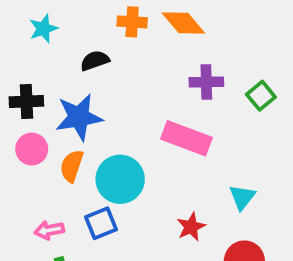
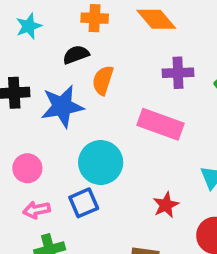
orange cross: (132, 22) -> (95, 18), moved
pink circle: (32, 149) -> (27, 168), moved
orange semicircle: (72, 166) -> (103, 80), moved

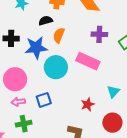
cyan circle: (101, 162) -> (56, 67), moved
pink circle: (27, 168) -> (15, 79), size x1.5

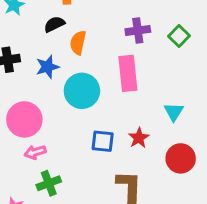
blue star: (36, 48) -> (47, 67), size x0.7
pink rectangle: (88, 61) -> (128, 73), turned 70
blue square: (44, 100) -> (103, 141), moved, turned 35

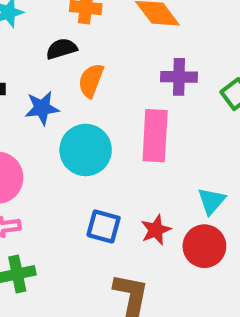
red circle: (181, 158) -> (204, 246), moved

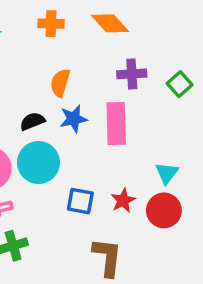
black semicircle: (62, 49) -> (32, 121), moved
blue star: (42, 108) -> (73, 119), moved
cyan circle: (86, 150) -> (38, 162), moved

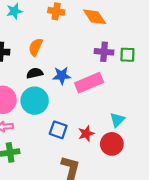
orange semicircle: (60, 83) -> (36, 47), moved
green square: (180, 84) -> (127, 55), moved, turned 35
pink rectangle: (116, 123) -> (89, 83), turned 60

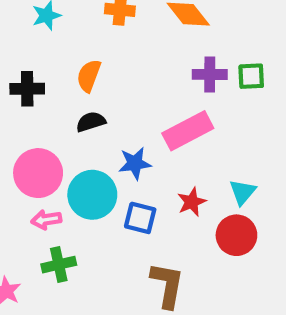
blue star: (62, 76) -> (135, 163), moved
cyan circle: (35, 101) -> (92, 195), moved
red star: (86, 134) -> (192, 202), moved

